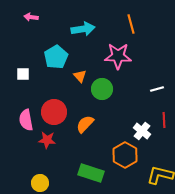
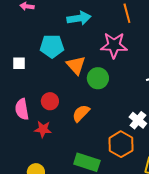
cyan pentagon: (56, 57) -> (52, 46), turned 30
orange triangle: (80, 76) -> (76, 65), size x1.5
red circle: (54, 112) -> (50, 101), size x0.7

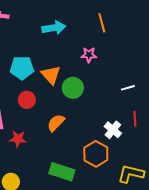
pink star: (114, 45) -> (89, 55), size x0.6
cyan pentagon: (52, 46) -> (22, 68), moved
red circle: (50, 101) -> (27, 100), moved

